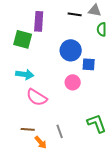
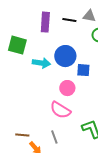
purple rectangle: (39, 21) -> (45, 22), moved
cyan arrow: (25, 74) -> (41, 63), moved
pink semicircle: (37, 97) -> (60, 110), moved

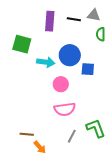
pink circle: (67, 88) -> (61, 84), moved
pink semicircle: (60, 110) -> (65, 109), turned -40
gray line: (54, 137) -> (72, 136), moved, turned 48

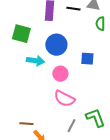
blue circle: (70, 55) -> (56, 45), moved
cyan arrow: (46, 62) -> (35, 61), moved
pink semicircle: (65, 109) -> (64, 99), turned 35

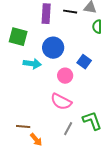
blue square: (87, 59) -> (84, 62), turned 32
pink circle: (60, 74) -> (65, 76), moved

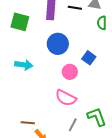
green square: (18, 37) -> (20, 22), moved
cyan arrow: (32, 64) -> (24, 65), moved

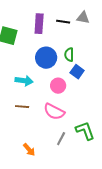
green semicircle: (102, 23) -> (69, 55), moved
cyan arrow: (24, 65) -> (24, 81), moved
brown line: (28, 123) -> (22, 107), moved

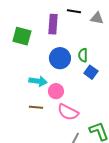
black line: (63, 22) -> (74, 11), moved
pink circle: (58, 86) -> (56, 91), moved

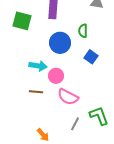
green semicircle: (83, 55) -> (83, 31), moved

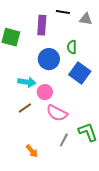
blue square: (91, 57) -> (80, 73), size x1.5
brown line: (36, 92) -> (25, 108), turned -40

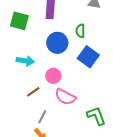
cyan arrow: (27, 82) -> (25, 61), moved
gray line: (64, 140) -> (42, 117), moved

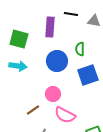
blue square: (88, 57) -> (88, 75), turned 35
cyan arrow: (25, 61) -> (18, 66), moved

